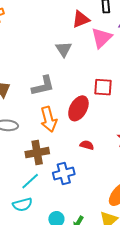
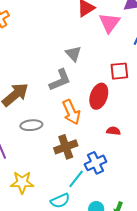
gray triangle: (64, 49) -> (73, 54), moved
cyan line: (30, 181) -> (76, 179), moved

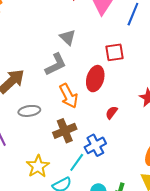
red semicircle: (113, 131) -> (112, 113), turned -56
yellow star: (22, 182) -> (38, 166), moved, turned -30

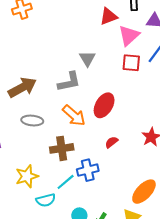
red square: (114, 52) -> (131, 63), moved
orange arrow: (69, 96) -> (74, 115), turned -35

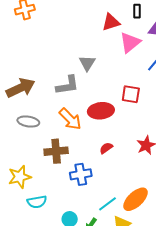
red square: (131, 63) -> (131, 94), moved
red ellipse: (104, 105) -> (101, 111), turned 50
cyan line: (66, 182) -> (107, 204), moved

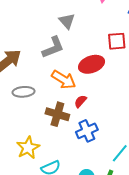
red semicircle: (106, 148) -> (80, 101), moved
brown cross: (56, 151) -> (57, 114), turned 35

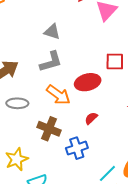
gray triangle: (67, 21) -> (52, 32), moved, turned -36
red semicircle: (80, 101) -> (91, 118), moved

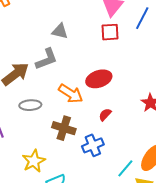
gray L-shape: (51, 62) -> (47, 59), moved
red square: (115, 62) -> (110, 32), moved

